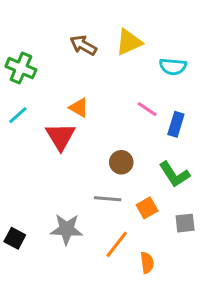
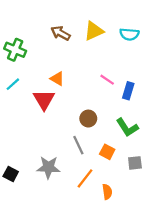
cyan semicircle: (173, 67) -> (129, 34), moved
gray line: (108, 199) -> (78, 145), turned 60
orange square: (147, 208) -> (107, 152), turned -32

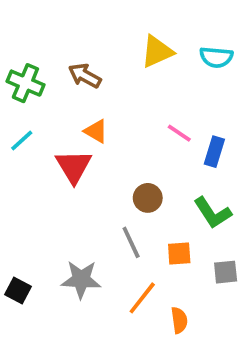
brown arrow: (61, 33) -> (85, 76), moved
orange square: (107, 152) -> (179, 254), turned -32

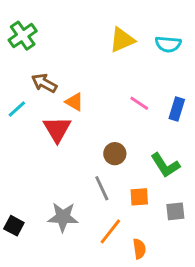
brown arrow: (85, 76) -> (44, 83), moved
green cross: (25, 83) -> (23, 36), moved, turned 32
blue rectangle: (214, 152) -> (177, 109), moved

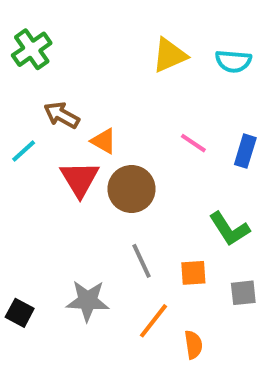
brown circle: (115, 154) -> (132, 189), moved, size x1.5

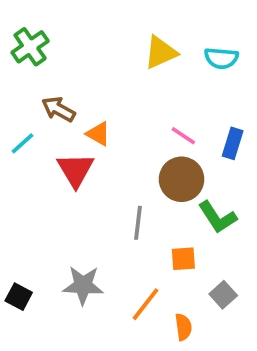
brown circle: (132, 189) -> (182, 179), moved
gray line: (141, 261) -> (138, 223), moved, turned 32
gray square: (243, 293) -> (223, 295), moved, turned -36

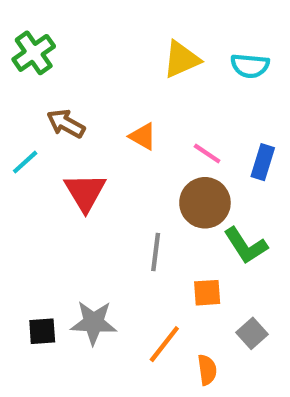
orange triangle: (98, 134) -> (143, 136), moved
black square: (19, 297) -> (42, 331), moved, turned -32

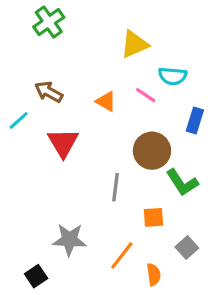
green cross: (34, 53) -> (49, 22), moved
cyan semicircle: (250, 66) -> (173, 76), moved
pink line: (207, 154) -> (146, 95), moved
black square: (42, 331) -> (36, 276), moved, turned -30

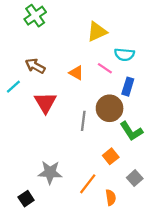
blue rectangle: (195, 121) -> (128, 87), moved
gray line: (115, 187) -> (83, 121), moved
orange square: (154, 217) -> (111, 156), turned -35

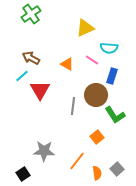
cyan line: (13, 87) -> (22, 76), moved
gray square: (135, 178) -> (117, 169), moved

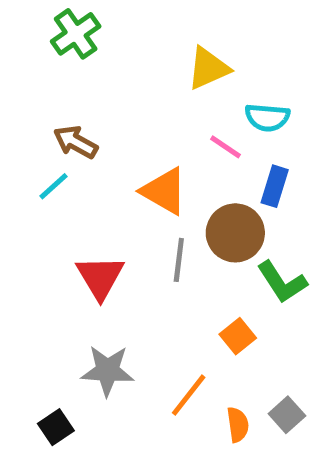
orange triangle: (67, 64) -> (164, 191), moved, size x1.5
red triangle: (40, 90) -> (100, 277), moved

